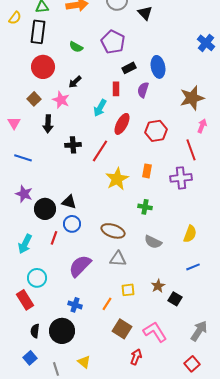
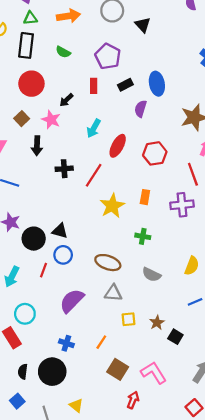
green semicircle: (76, 47) -> (63, 52), moved
red rectangle: (116, 89) -> (94, 86), moved
yellow square: (128, 290) -> (129, 319), moved

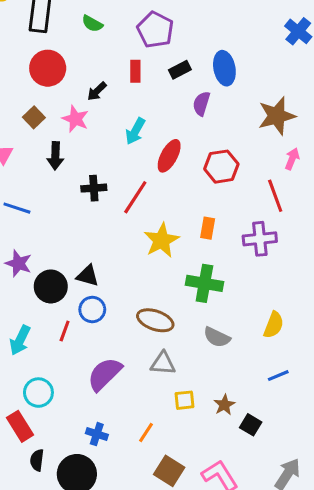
green cross: (143, 236) -> (204, 283), size x1.6
black semicircle: (23, 372) -> (37, 460), moved

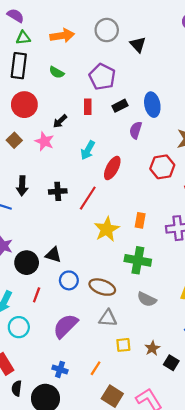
black arrow: (55, 156) -> (22, 186), moved
red hexagon: (221, 167) -> (162, 167), moved
blue circle: (92, 310) -> (69, 280), moved
cyan circle: (38, 393) -> (19, 327), moved

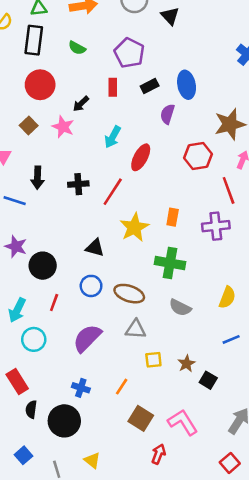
black triangle: (53, 255) -> (95, 248), moved

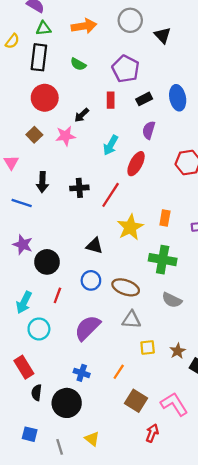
purple semicircle: (167, 114) -> (149, 130), moved
pink star: (63, 127) -> (65, 136), turned -30
blue square: (24, 455) -> (30, 434), turned -35

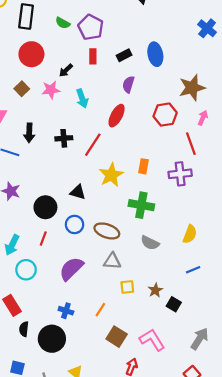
purple pentagon: (126, 69) -> (91, 27), moved
cyan arrow: (111, 145) -> (82, 98), moved, turned -48
black circle: (47, 262) -> (45, 207), moved

